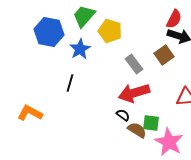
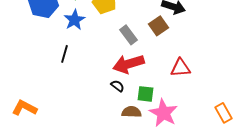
orange L-shape: (30, 113) -> (24, 108), moved
brown semicircle: (137, 130) -> (131, 112), moved, turned -30

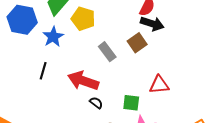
red arrow: (128, 64) -> (83, 81), moved, turned 36
green square: (145, 94) -> (131, 103), moved

